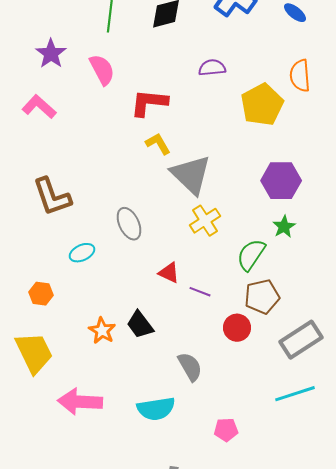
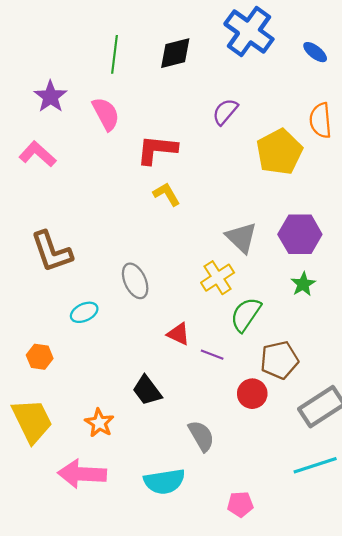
purple semicircle: (212, 68) -> (225, 112), turned -44
gray triangle: (191, 175) -> (241, 238), moved, size x0.7
green semicircle: (251, 255) -> (246, 314), moved
orange star: (102, 331) -> (99, 423), moved

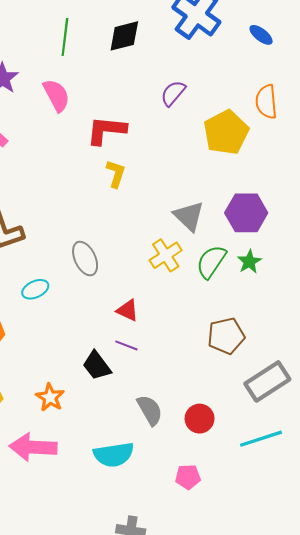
yellow L-shape: (167, 194) -> (116, 174), turned 48
green semicircle: (246, 314) -> (211, 262), moved
purple line: (212, 355) -> (126, 345), moved
red circle: (252, 394) -> (200, 419), moved

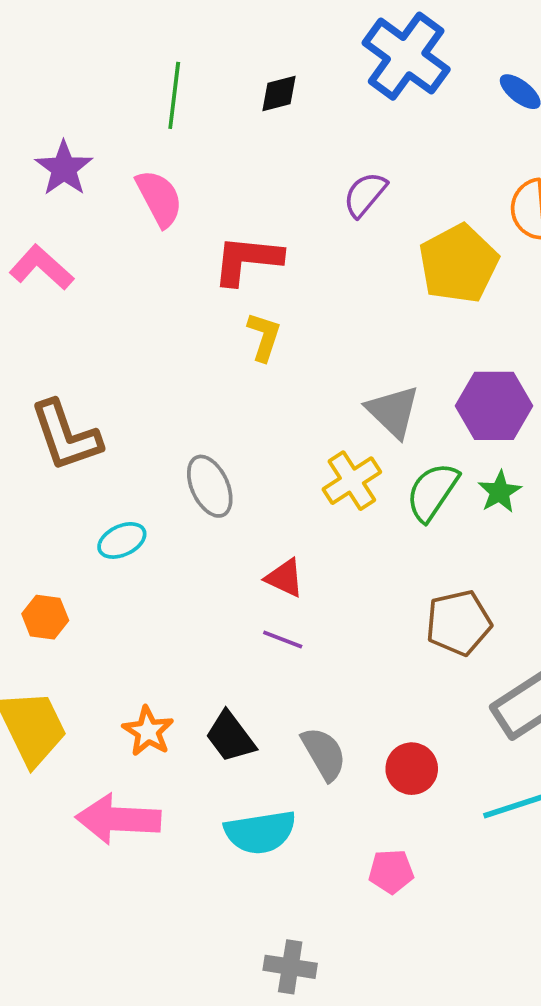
black diamond: (124, 36) -> (279, 94), size x0.7
black trapezoid: (97, 366) -> (230, 737), moved

